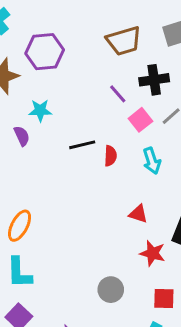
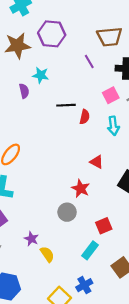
purple line: (118, 94) -> (89, 62), moved
red star: (152, 253) -> (81, 188), moved
red square: (164, 299) -> (104, 226), turned -35

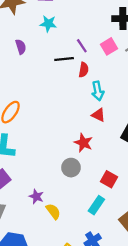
purple line: (89, 62) -> (82, 46), moved
cyan star: (41, 75) -> (48, 24), moved
cyan arrow: (113, 126) -> (98, 91), moved
red square: (104, 226) -> (109, 179), turned -35

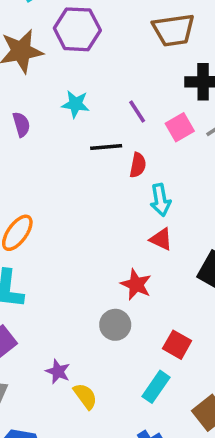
cyan star: (48, 24) -> (75, 104), moved
purple line: (82, 46) -> (137, 111), moved
purple semicircle: (21, 47) -> (21, 124), moved

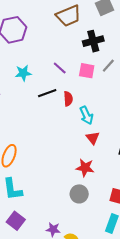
pink square: (180, 127) -> (87, 71), turned -35
red triangle: (161, 239) -> (93, 138), turned 40

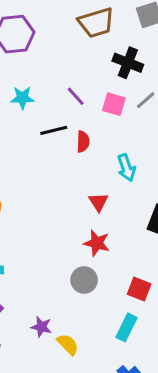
black cross: (93, 41) -> (128, 63), turned 30
cyan arrow: (86, 115) -> (126, 168), moved
red triangle: (93, 138) -> (99, 202), moved

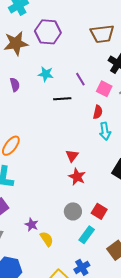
red semicircle: (83, 142) -> (98, 112), moved
red triangle: (99, 202) -> (72, 156), moved
gray circle: (84, 280) -> (73, 211), moved

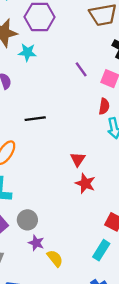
cyan star: (46, 74) -> (27, 52), moved
black line: (62, 99) -> (35, 119), moved
gray circle: (73, 211) -> (27, 220), moved

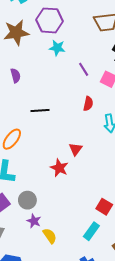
cyan star: (27, 52) -> (57, 48), moved
red semicircle: (104, 106) -> (88, 104), moved
red star: (85, 183) -> (59, 168), moved

